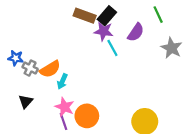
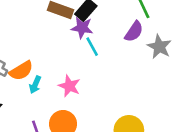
purple semicircle: (136, 32) -> (134, 32), moved
pink star: (65, 107) -> (69, 86), moved

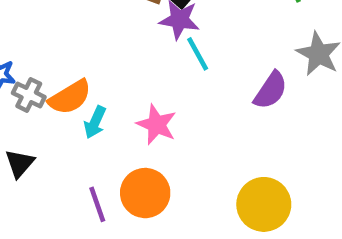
purple semicircle: (134, 32) -> (271, 90), moved

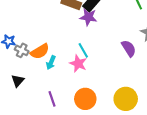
cyan line: (198, 54) -> (83, 50), moved
purple semicircle: (271, 90) -> (129, 48), turned -66
orange circle: (145, 193) -> (85, 99), moved

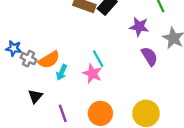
purple star: (88, 17) -> (139, 27), moved
black triangle: (18, 81) -> (35, 96), moved

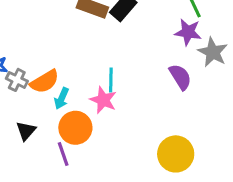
purple star: (139, 27) -> (188, 32), moved
cyan line: (98, 59) -> (111, 80), turned 30
orange circle: (100, 113) -> (75, 128), moved

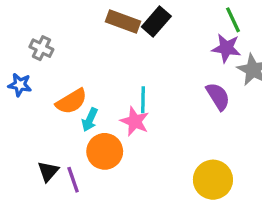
gray cross: (17, 80) -> (41, 48), moved
black triangle: (26, 131) -> (48, 171), moved
purple line: (63, 154) -> (73, 180), moved

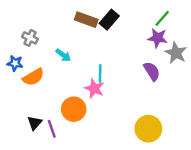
green line: (233, 20) -> (162, 18), turned 66
orange semicircle: (71, 101) -> (33, 77), moved
cyan arrow: (90, 120) -> (63, 55), moved, turned -77

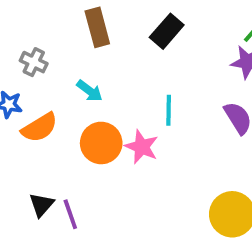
brown rectangle: (86, 20) -> (97, 27), moved, turned 55
cyan line: (100, 74) -> (169, 110), moved
orange circle: (74, 109) -> (101, 143), moved

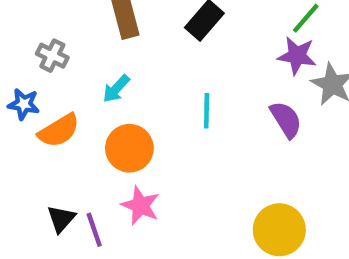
cyan arrow: (90, 91) -> (116, 89), turned 96
pink star: (142, 147) -> (140, 206), moved

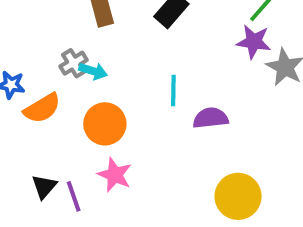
gray cross: (52, 56) -> (74, 63), moved, turned 32
cyan arrow: (116, 89) -> (93, 71), turned -116
purple semicircle: (286, 120) -> (211, 118), moved, turned -64

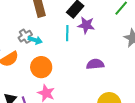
purple star: (254, 42) -> (86, 25), moved
cyan line: (173, 91) -> (67, 33), moved

